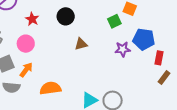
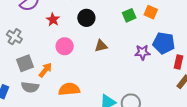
green square: (114, 21) -> (129, 15), moved
pink circle: (26, 44) -> (65, 46), moved

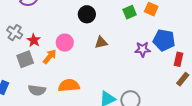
red star: (53, 20) -> (34, 40), moved
orange arrow: (45, 70) -> (50, 57), moved
gray semicircle: (30, 87) -> (37, 90), moved

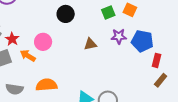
brown triangle: (101, 43) -> (90, 44), moved
purple star: (143, 49) -> (119, 36), moved
orange arrow: (50, 57) -> (28, 56), turned -98

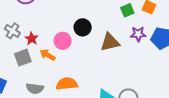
black circle: (66, 14) -> (83, 27), moved
brown triangle: (90, 44) -> (110, 42), size x1.5

